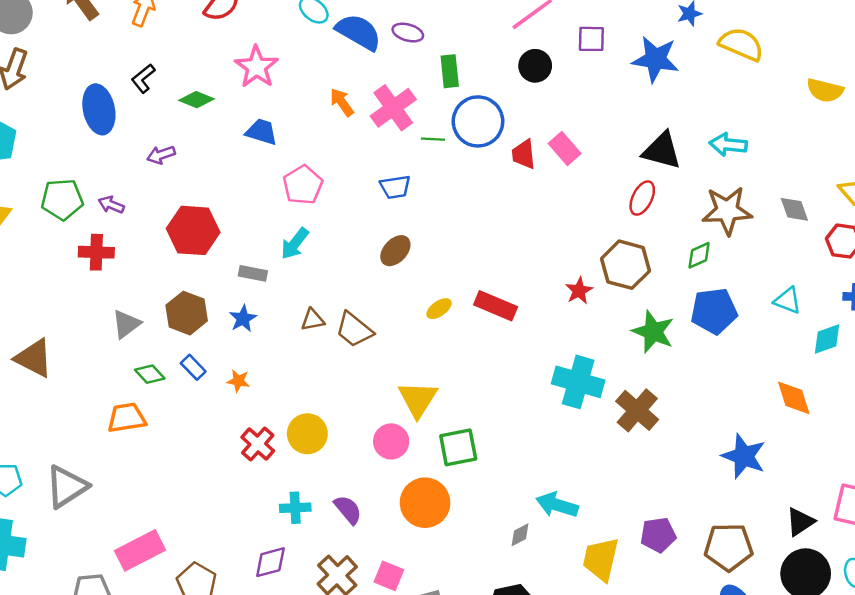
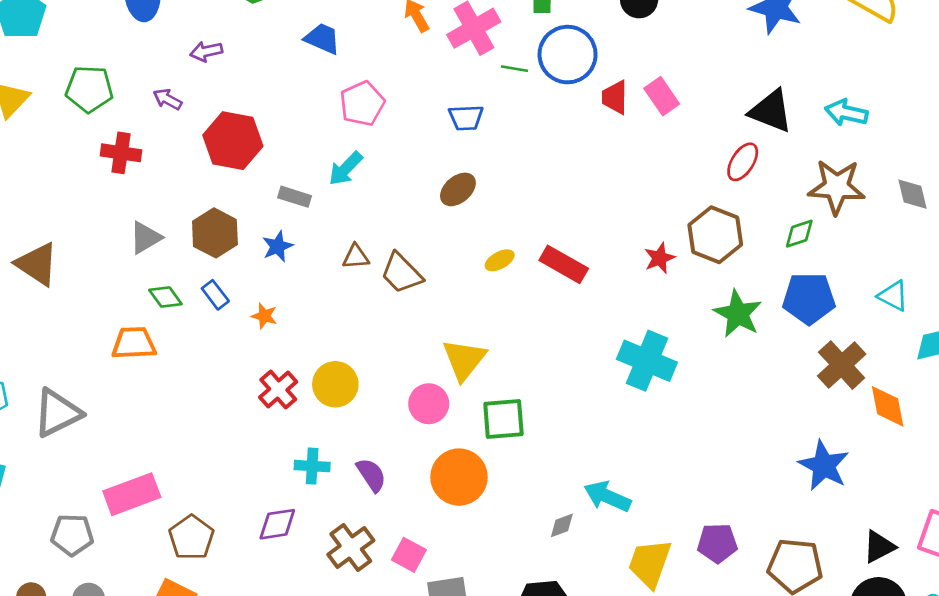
purple arrow: (111, 205) -> (168, 99), moved
brown cross: (637, 410) -> (842, 365), moved

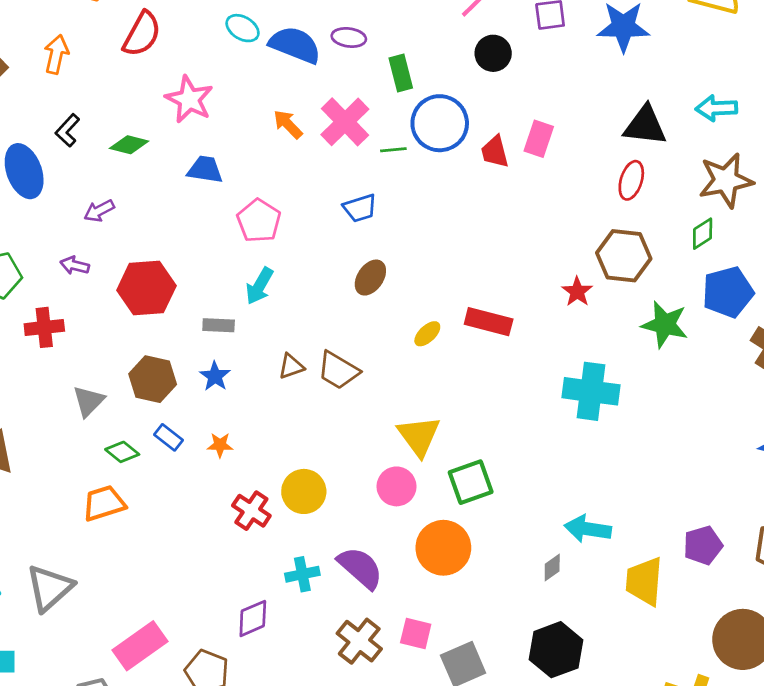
pink rectangle: (662, 96) -> (539, 139), turned 68
purple semicircle: (371, 475) -> (360, 568), size x1.4
purple diamond: (277, 524) -> (253, 618), moved

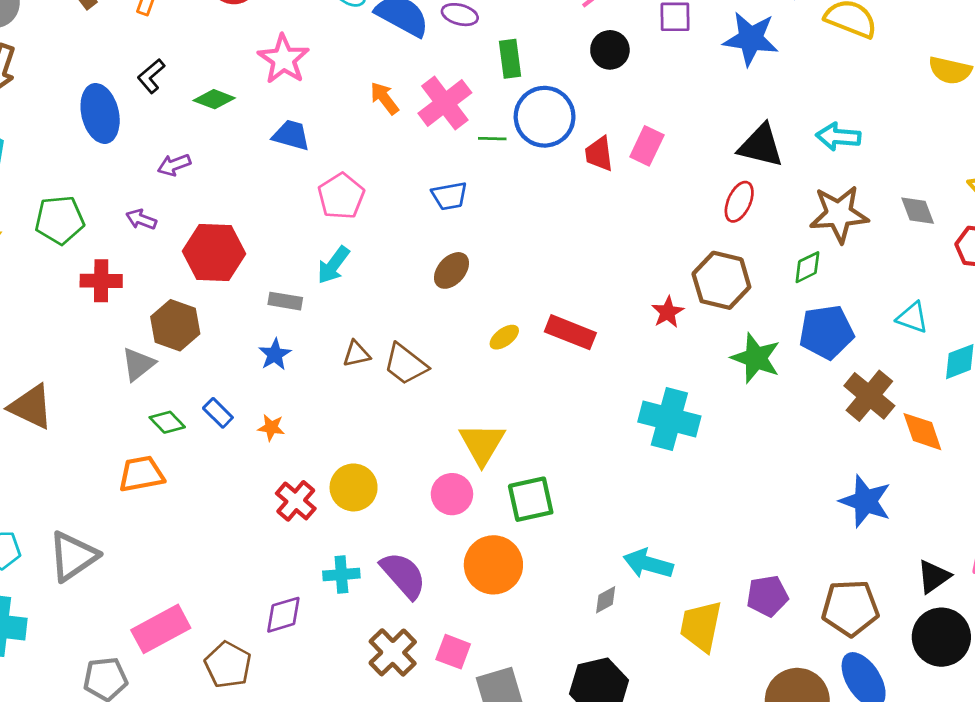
brown hexagon: (153, 379) -> (175, 325), moved

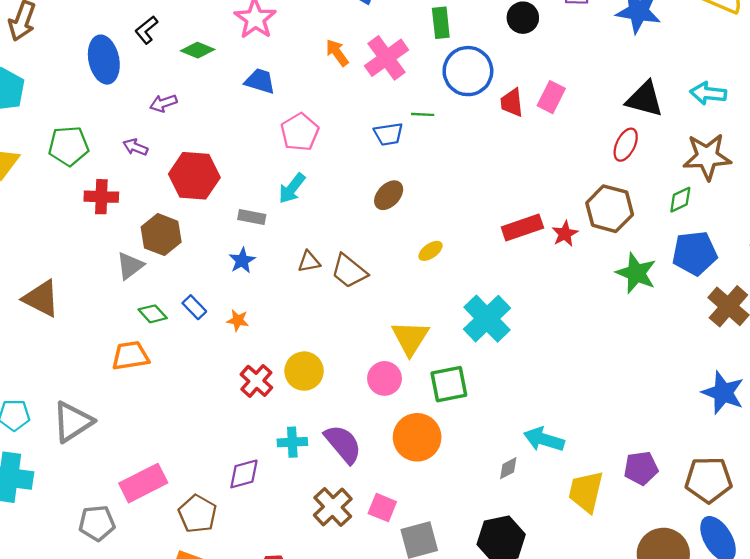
green line: (492, 139) -> (423, 114), moved
red rectangle: (570, 332) -> (522, 228), moved, turned -42
cyan cross: (669, 419) -> (487, 319), moved, turned 30

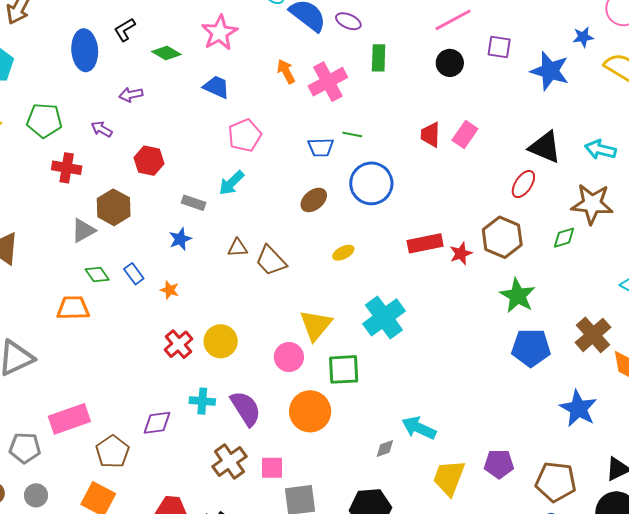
blue circle: (468, 71) -> (371, 183), moved
red hexagon: (194, 176) -> (149, 161), size x0.7
blue pentagon: (695, 253) -> (531, 348), moved
pink square: (382, 508) -> (272, 468), turned -30

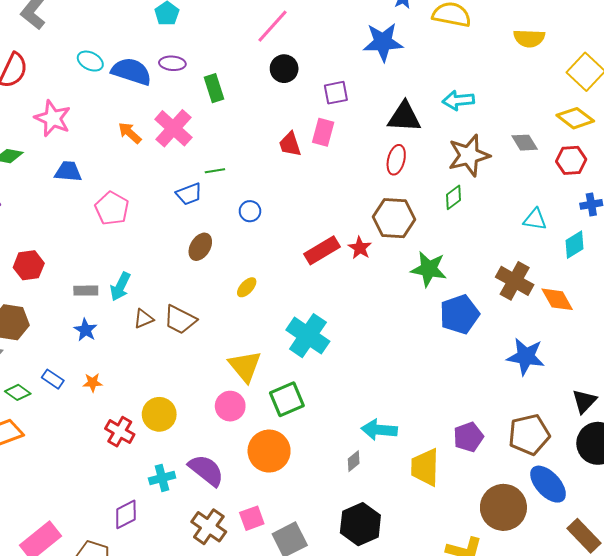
purple square: (499, 47) -> (336, 93), moved
cyan arrow: (231, 183) -> (120, 287), moved
blue circle: (371, 183) -> (250, 211), size x0.5

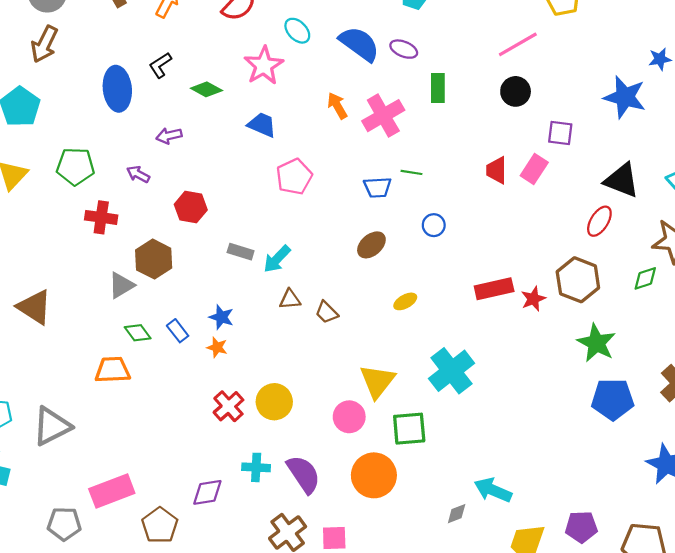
cyan ellipse: (90, 61) -> (297, 31), moved
brown trapezoid: (180, 320) -> (327, 312), size x0.7
blue star: (85, 330) -> (221, 317), moved, turned -30

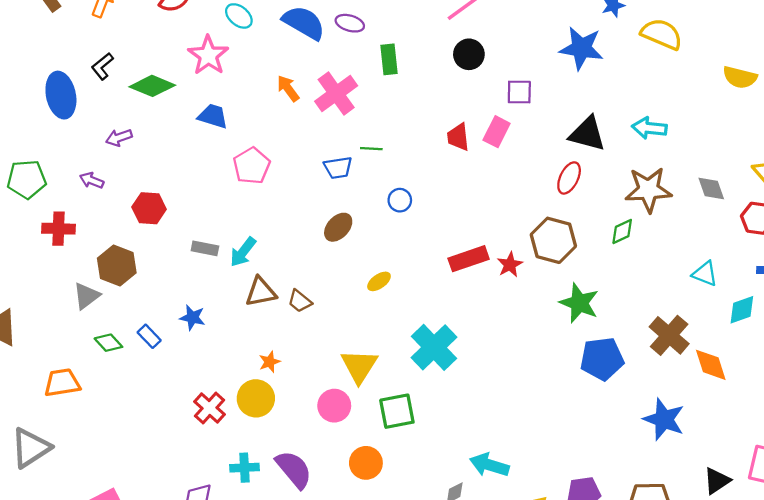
green diamond: (206, 89) -> (152, 86), size x1.4
brown triangle: (290, 299) -> (261, 292), size x1.4
orange star: (217, 347) -> (269, 362), moved, turned -30
orange trapezoid: (113, 370) -> (62, 383), moved
orange circle: (374, 475) -> (366, 463), size x0.7

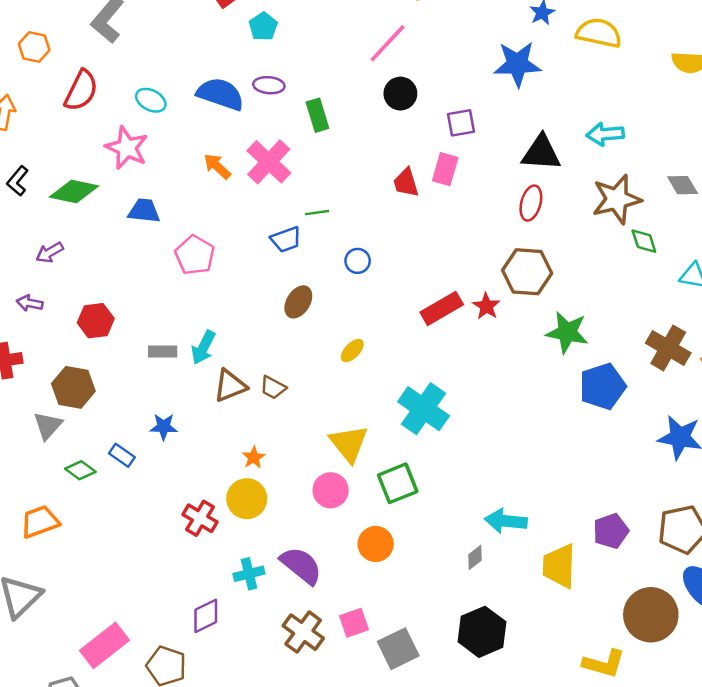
green diamond: (622, 231) -> (644, 241), moved, turned -72

